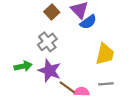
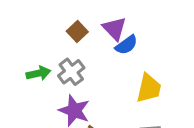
green arrow: (23, 66) -> (38, 73), moved

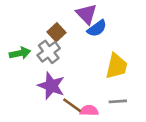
brown square: (77, 32) -> (56, 32), moved

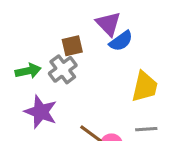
brown square: (56, 32) -> (72, 46), turned 30
purple star: (51, 86) -> (41, 112), moved

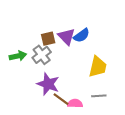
purple triangle: (108, 24) -> (66, 37), moved
purple star: (41, 112) -> (48, 84), moved

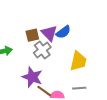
gray cross: (42, 55) -> (42, 50), moved

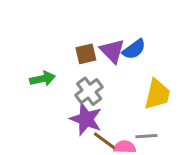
gray cross: (42, 50) -> (89, 91), moved
gray line: (79, 88) -> (146, 136), moved

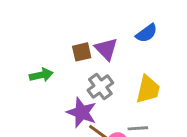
blue semicircle: (134, 49) -> (147, 33), moved
gray cross: (89, 91) -> (100, 86), moved

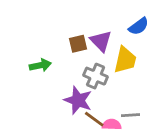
gray cross: (100, 86) -> (96, 76), turned -30
yellow trapezoid: (148, 89) -> (125, 60), moved

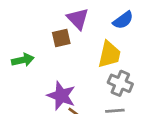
purple triangle: (101, 41) -> (78, 19), moved
gray cross: (96, 76) -> (120, 83), moved

